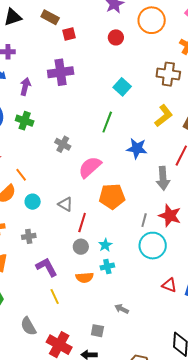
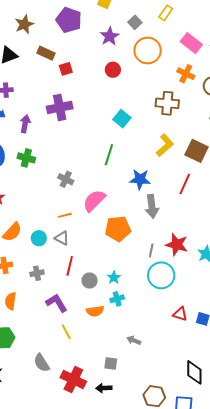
orange line: (21, 175) -> (65, 215), moved, turned -64
gray arrow: (163, 178) -> (152, 206), moved
gray triangle: (65, 204) -> (62, 238), moved
red line: (82, 223) -> (70, 266), moved

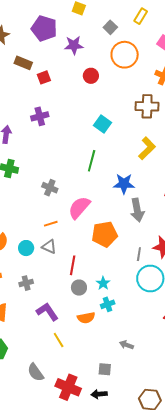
purple star: (110, 36) -> (74, 45), moved, turned 30
purple cross: (60, 107) -> (40, 116), size x0.7
red line: (70, 266) -> (73, 265), moved

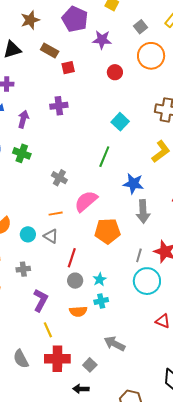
purple L-shape: (47, 312) -> (41, 300), turned 55
gray arrow: (126, 345) -> (115, 344), size x1.5
gray square: (105, 369) -> (90, 365), turned 32
red cross: (68, 387) -> (57, 359), moved, turned -30

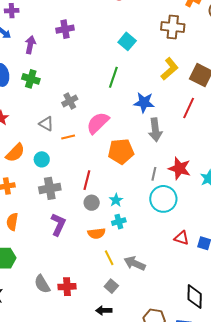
gray cross: (59, 178) -> (70, 101), turned 35
gray triangle: (51, 236) -> (46, 124), moved
gray cross: (23, 269) -> (50, 188), moved, size x1.5
yellow line: (48, 330) -> (109, 258), moved
red cross: (57, 359) -> (67, 287), moved, size x0.7

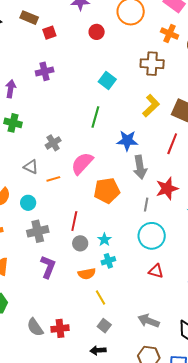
red star: (180, 168) -> (167, 189), moved, turned -30
gray line: (154, 174) -> (146, 205), moved
red triangle: (182, 238) -> (156, 271), moved
gray arrow: (135, 263) -> (148, 321), moved

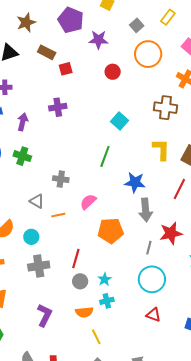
yellow L-shape: (151, 106) -> (161, 149), turned -50
gray cross: (53, 143) -> (61, 179), turned 35
pink semicircle: (82, 163) -> (88, 202), size x0.7
purple L-shape: (48, 267) -> (45, 315), moved

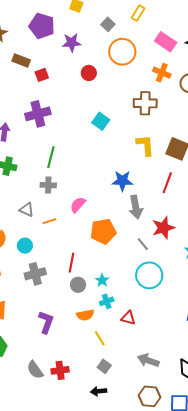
purple cross: (58, 107) -> (38, 114), size x1.4
green line: (105, 156) -> (51, 157), moved
gray line: (149, 248) -> (143, 244), turned -48
red triangle: (153, 315) -> (128, 318), moved

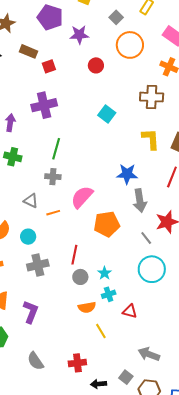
pink semicircle: (78, 205) -> (82, 197), size x1.4
purple L-shape: (46, 322) -> (31, 312), moved
gray square: (104, 366) -> (126, 377), moved
red cross: (60, 370) -> (77, 363), moved

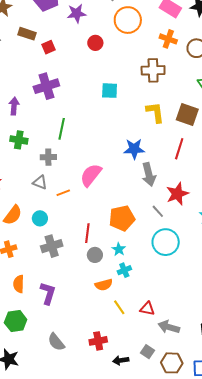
cyan square: (107, 114) -> (110, 91), turned -30
gray cross: (53, 177) -> (48, 157), moved
orange pentagon: (107, 224) -> (122, 218), moved
red triangle: (130, 311) -> (147, 309), moved

